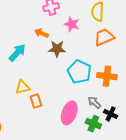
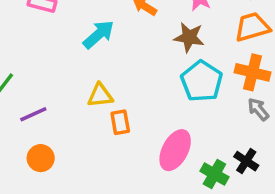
brown star: (57, 49) -> (189, 37), moved
orange cross: (107, 76) -> (253, 72), moved
gray arrow: (94, 102) -> (258, 109), moved

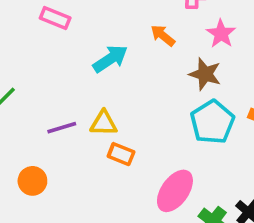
purple line: (33, 114) -> (62, 128), moved
orange rectangle: (120, 122) -> (121, 154), turned -65

